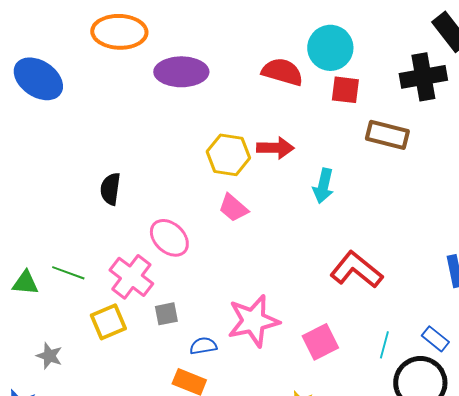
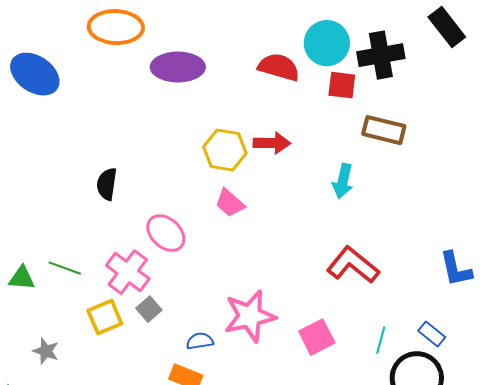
black cross: (423, 77) -> (381, 55), moved
cyan arrow: (323, 186) -> (343, 181), moved
gray square: (166, 314) -> (149, 309), moved, turned -30

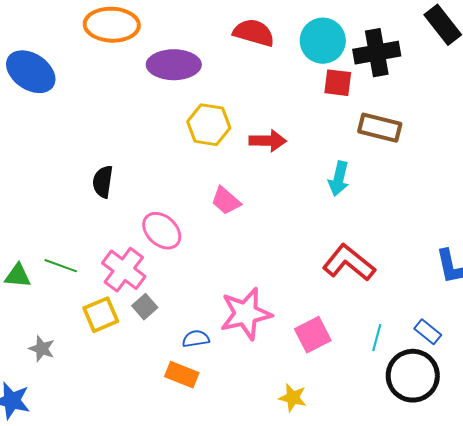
red semicircle: (279, 67) -> (254, 33), moved
yellow hexagon: (225, 150) -> (209, 125), moved

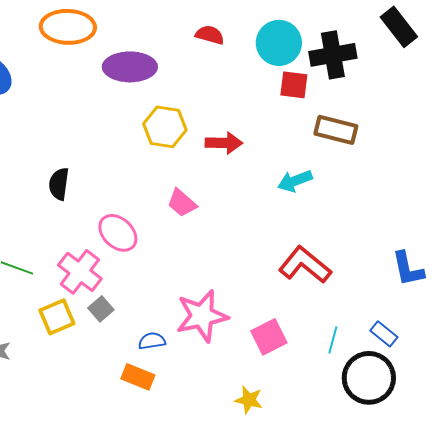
red semicircle: (254, 33) -> (210, 35), size x0.7
cyan arrow: (339, 179) -> (295, 181), turned 56

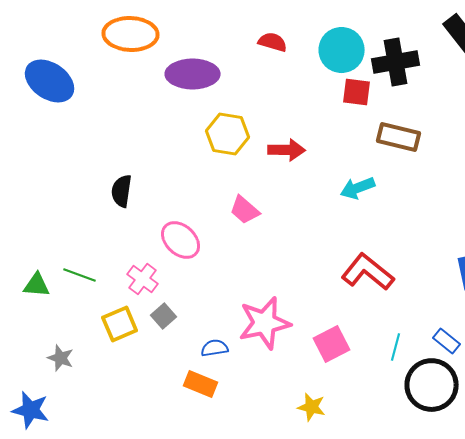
pink cross: (80, 272) -> (143, 279), size x0.7

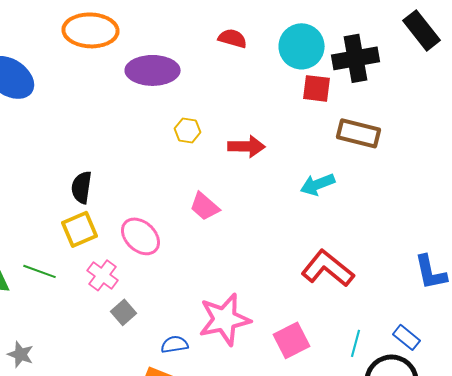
yellow hexagon: (228, 134) -> (188, 130), size x0.6
yellow square: (120, 324) -> (80, 229), moved

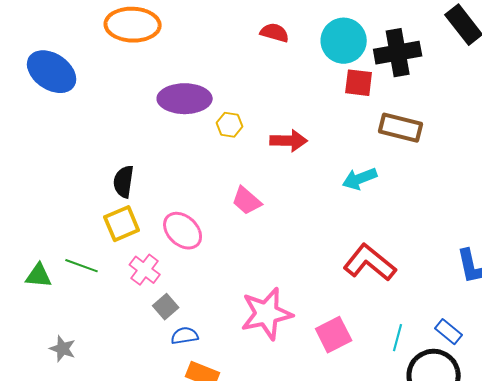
purple ellipse: (152, 70) -> (185, 99), moved
blue semicircle: (174, 344) -> (185, 336), moved

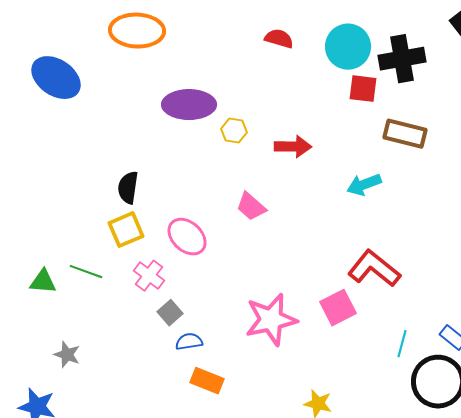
pink square: (334, 335) -> (338, 308), moved

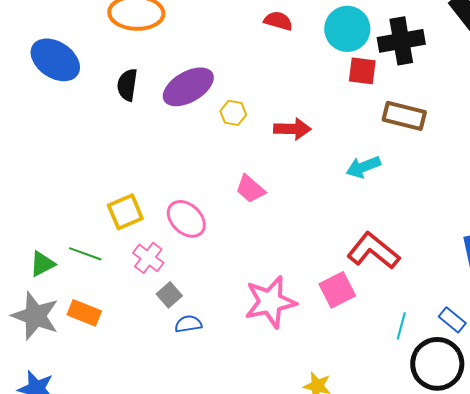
purple ellipse: (189, 105) -> (188, 87), turned -30
black semicircle: (128, 188) -> (127, 85), moved
green triangle: (43, 282) -> (42, 264), turned -32
gray star: (67, 355) -> (35, 316), moved, size x1.8
orange rectangle: (207, 381) -> (84, 313), moved

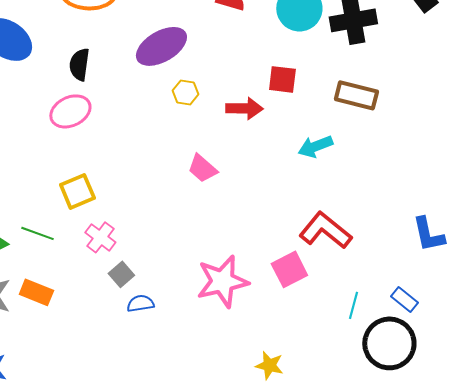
red square: (362, 71) -> (282, 79), moved
purple ellipse: (188, 87) -> (161, 46), moved
pink ellipse: (186, 219) -> (70, 111), moved, turned -69

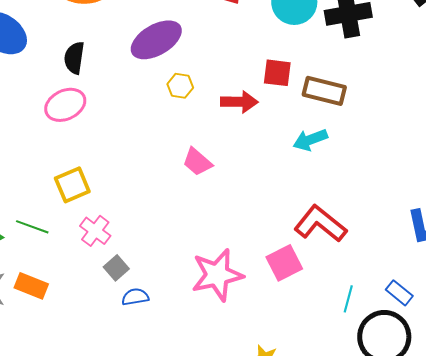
brown rectangle: (356, 95) -> (324, 91), moved

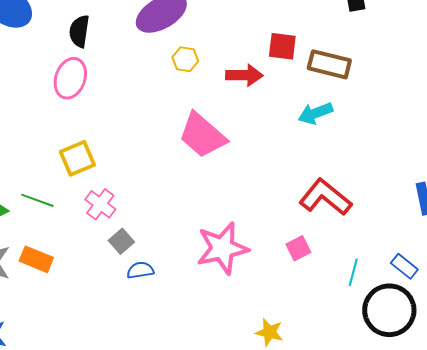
pink ellipse: (65, 105) -> (70, 78), turned -45
pink trapezoid: (197, 162) -> (202, 135), size x1.6
pink square: (284, 263) -> (298, 248), moved, size x0.7

